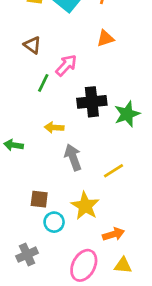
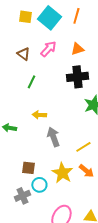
pink arrow: (66, 65) -> (48, 49), moved
black cross: (92, 102) -> (77, 77), moved
orange arrow: (114, 234) -> (86, 171), moved, turned 56
gray cross: (27, 255) -> (22, 196), moved

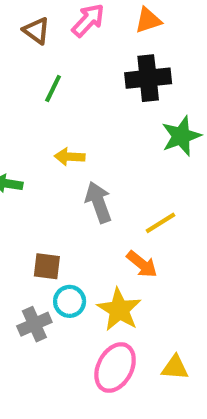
orange arrow: (86, 171) -> (142, 264), moved
yellow star: (62, 173) -> (119, 310), moved

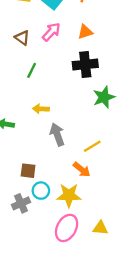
yellow star: (119, 310) -> (69, 195), turned -30

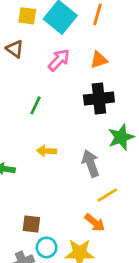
brown triangle: (22, 38) -> (15, 49), moved
gray arrow: (57, 135) -> (91, 163), moved

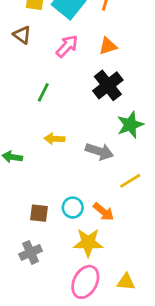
black cross: (99, 99) -> (108, 85), turned -32
gray arrow: (91, 163) -> (99, 151), turned 128
yellow line: (107, 195) -> (130, 181), moved
cyan circle: (47, 247) -> (73, 208), moved

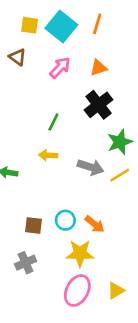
green line: (43, 92) -> (53, 122), moved
yellow line: (130, 181) -> (120, 175), moved
yellow triangle: (126, 282) -> (116, 291), turned -36

